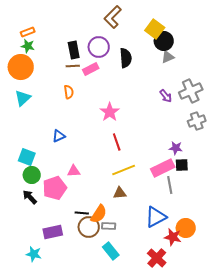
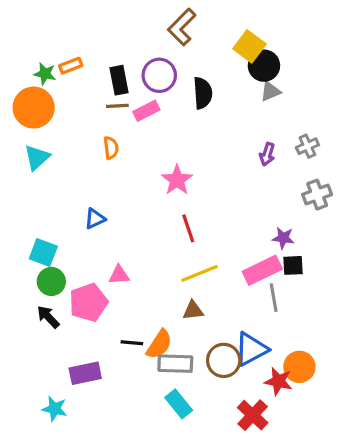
orange rectangle: (28, 32) -> (71, 66), moved
gray cross: (191, 91) -> (307, 146), size x0.6
purple arrow: (166, 96) -> (267, 154), turned 56
gray rectangle: (109, 226) -> (175, 364), size x1.5
brown circle: (89, 227) -> (224, 360), moved

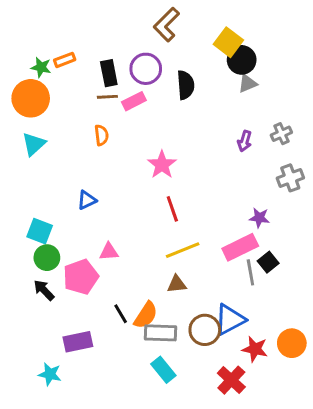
black square: (293, 265) -> (268, 262), moved, turned -36
black line: (132, 343) -> (121, 314), turned 54
orange circle: (299, 367) -> (292, 343), moved

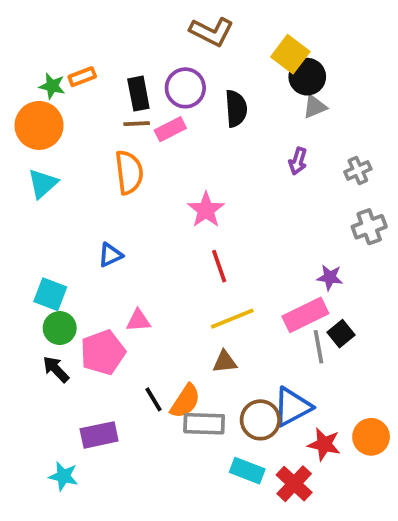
brown L-shape: (166, 25) -> (212, 32), turned -108
orange semicircle: (101, 135) -> (129, 172), size x1.6
purple arrow: (245, 141) -> (298, 161), moved
cyan rectangle: (163, 370) -> (247, 471), moved, turned -30

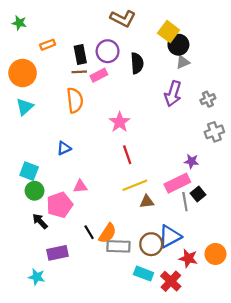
green star: (52, 86) -> (19, 23), moved
purple arrow: (298, 161) -> (173, 94), size x1.6
brown triangle: (225, 362) -> (147, 202), moved
black arrow: (56, 369) -> (40, 221), moved

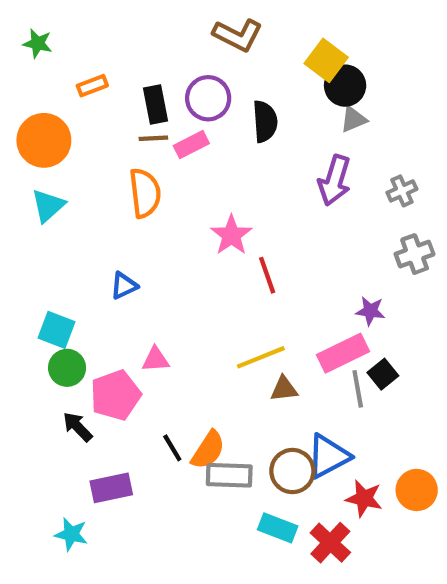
red line: (127, 155) -> (267, 275), moved

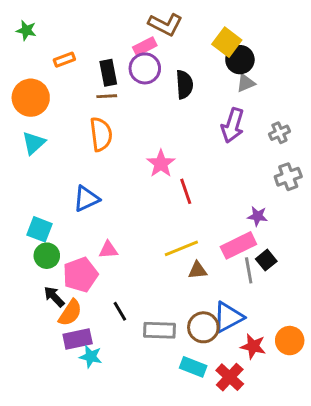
pink rectangle: (191, 145) -> (145, 46), moved
blue triangle: (124, 286) -> (86, 199), size x1.4
orange semicircle: (208, 450) -> (70, 313), moved
cyan star: (71, 534) -> (91, 357), moved

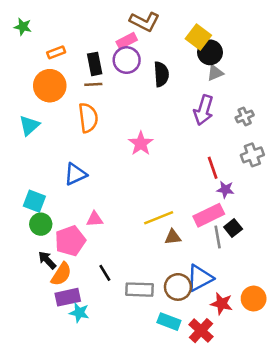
orange circle: (31, 98) -> (50, 86), moved
red line: (186, 191) -> (213, 168), moved

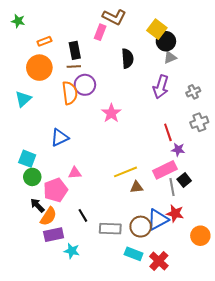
pink rectangle: (127, 41) -> (100, 32), turned -42
purple circle: (127, 60) -> (85, 85), moved
red star: (222, 304) -> (175, 213), moved
cyan star: (79, 313) -> (72, 251), moved

